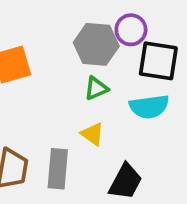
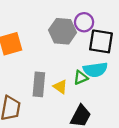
green triangle: (96, 88) -> (81, 78), moved
gray rectangle: (58, 169) -> (39, 84), moved

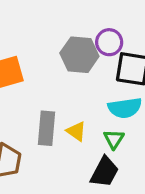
green triangle: (81, 78) -> (114, 139), moved, turned -35

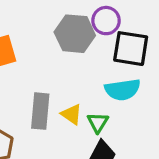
green triangle: (114, 139) -> (98, 123), moved

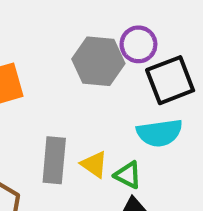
black square: (131, 49) -> (170, 80), turned -30
green triangle: (98, 123) -> (128, 175), turned -35

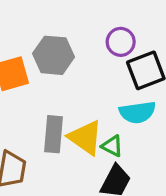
gray hexagon: (98, 61) -> (54, 55), moved
yellow triangle: (94, 164) -> (85, 138), size x1.6

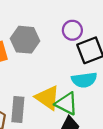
gray rectangle: (54, 134) -> (18, 110), moved
green triangle: (112, 146) -> (66, 104), size x1.5

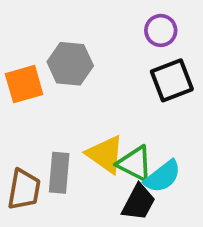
purple circle: (72, 30) -> (161, 30), moved
cyan semicircle: (84, 80) -> (163, 176), moved, turned -30

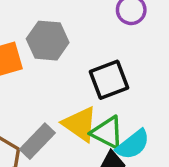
black square: (172, 80) -> (109, 80), moved
gray rectangle: (59, 173) -> (37, 141), turned 39

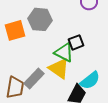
black square: (109, 80) -> (76, 42), size x0.7
green triangle: (107, 133) -> (64, 52), moved

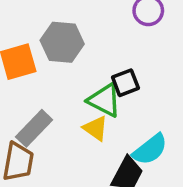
yellow triangle: (59, 68) -> (96, 128), size x0.7
gray rectangle: (34, 78) -> (34, 128), moved

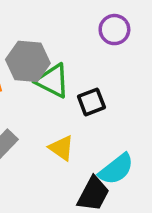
green triangle: (104, 100) -> (53, 81), moved

